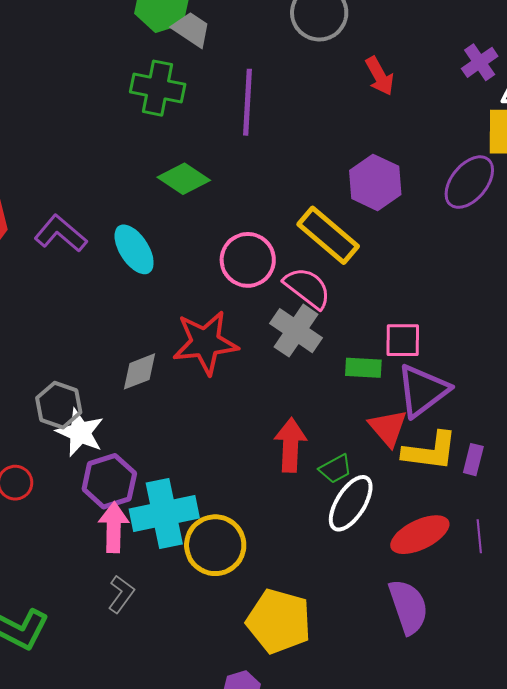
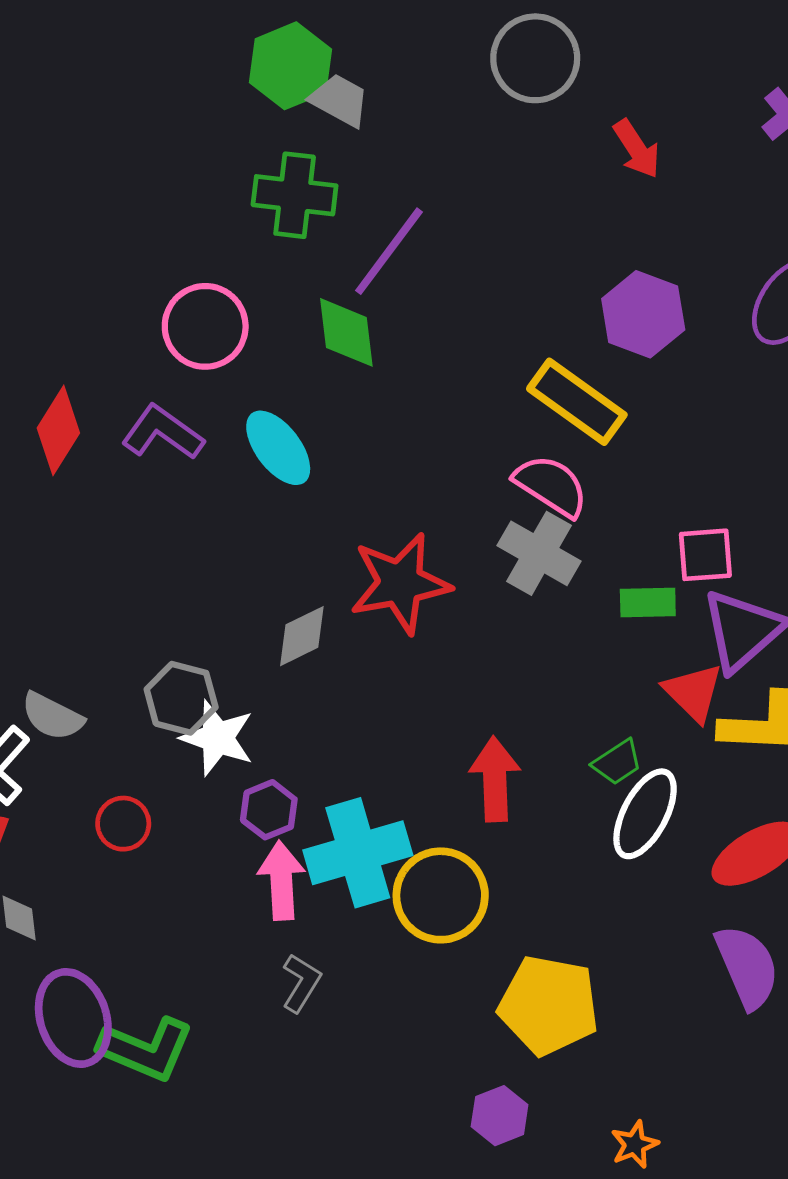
purple line: (247, 102) -> (389, 251), moved, turned 38
green diamond: (184, 179) -> (346, 332), turned 54
pink circle: (248, 260) -> (205, 326), moved
red arrow: (290, 445) -> (495, 779), moved
purple hexagon: (109, 481) -> (269, 810), size x0.7

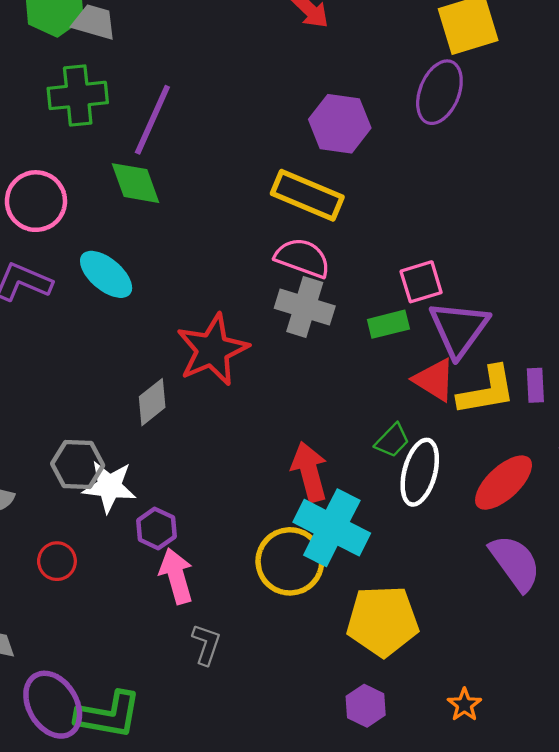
cyan cross: (358, 853) -> (332, 528), moved, turned -34

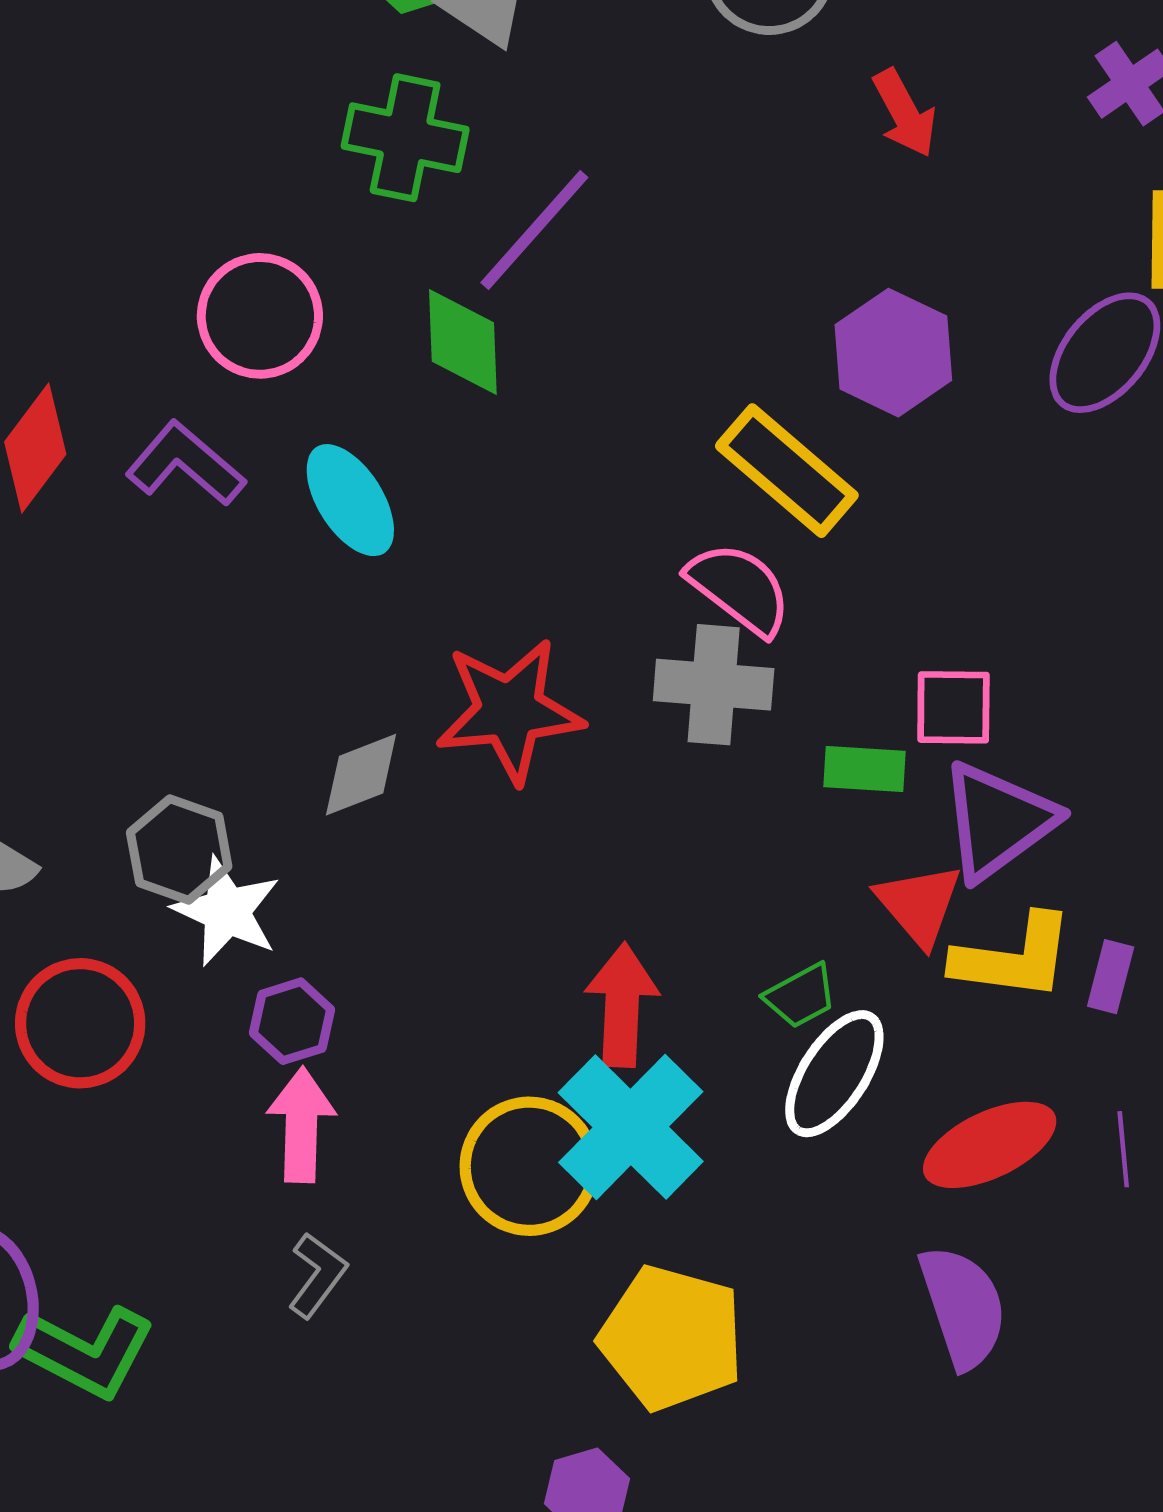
gray cross: (305, 307) -> (714, 685), turned -30
red circle: (57, 561) -> (80, 1023), size x1.6

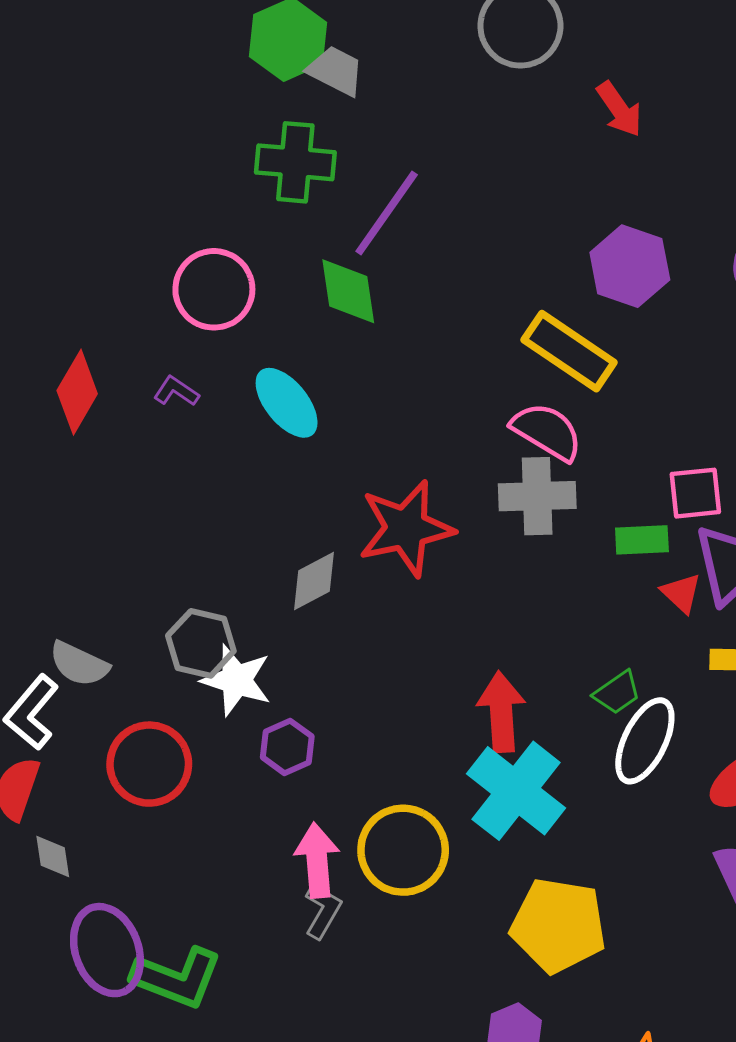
purple L-shape: (185, 464) -> (176, 391), size x0.6
red triangle: (919, 905) -> (681, 593), moved, size x0.7
pink arrow: (301, 1125) -> (317, 860), moved
yellow circle: (529, 1166) -> (403, 850), moved

